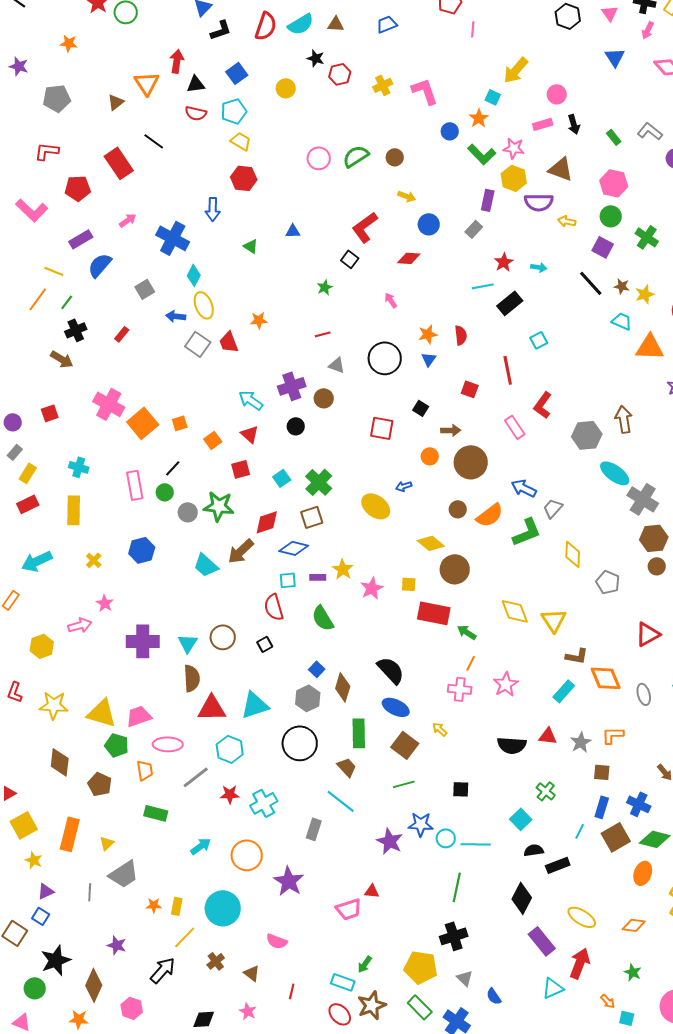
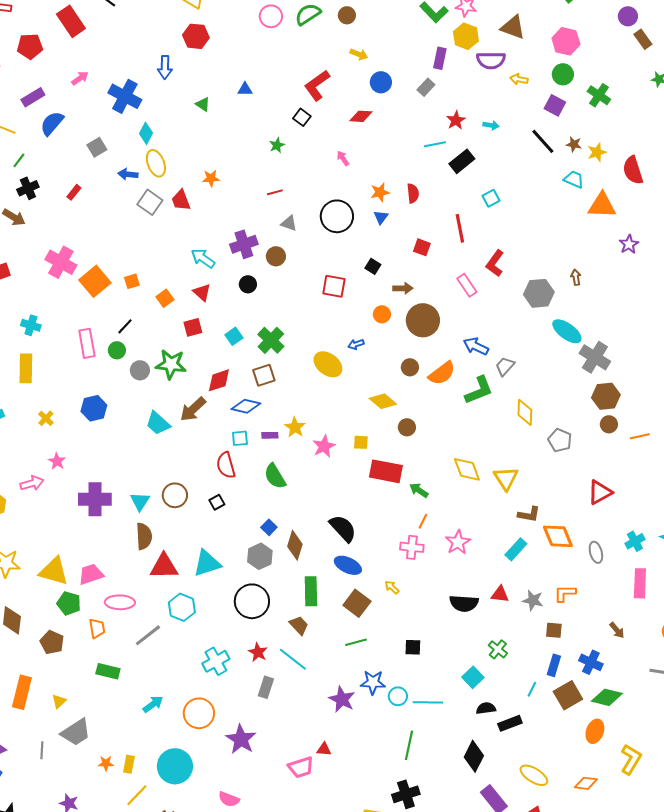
brown arrow: (624, 419) -> (576, 277), size x0.6
brown circle: (455, 569) -> (407, 427), size x0.6
gray star: (581, 742) -> (533, 600), turned -30
red star: (230, 794) -> (258, 652), moved, turned 30

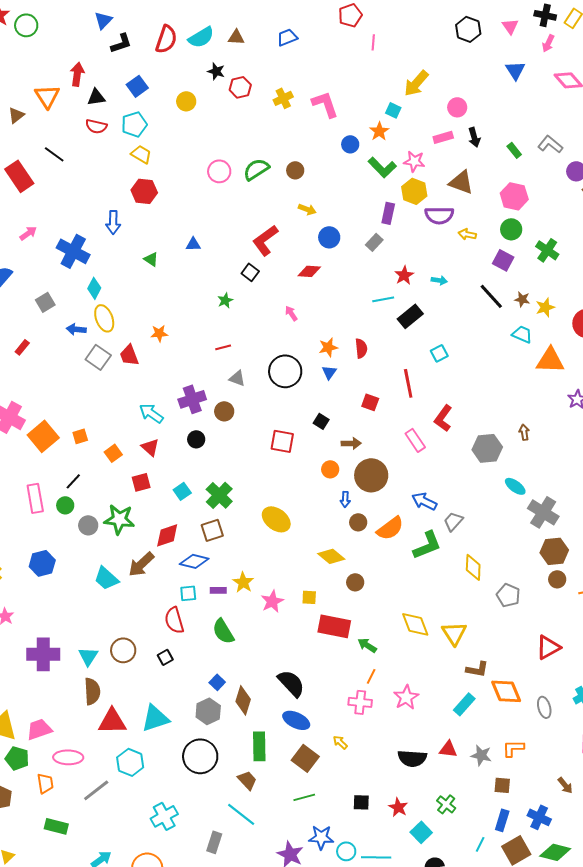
cyan ellipse: (567, 331) -> (515, 486), size x0.7
blue arrow: (356, 344) -> (345, 499), moved, turned -70
red star: (258, 652) -> (398, 807), moved

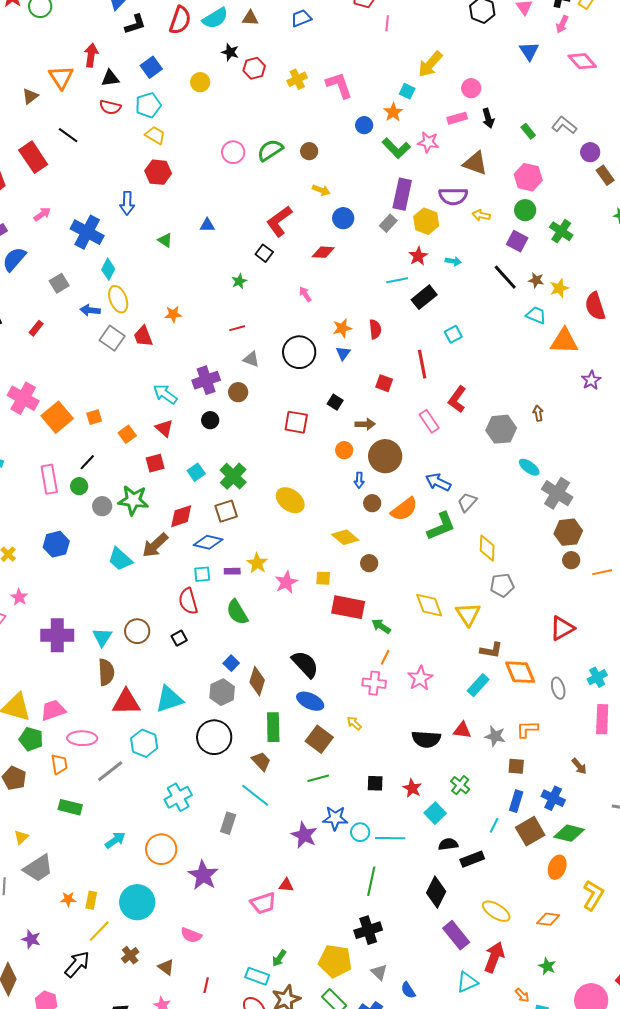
yellow hexagon: (414, 191) -> (426, 221), moved
purple rectangle: (388, 213) -> (402, 194), size x1.4
gray pentagon: (508, 595) -> (502, 585), moved, turned -30

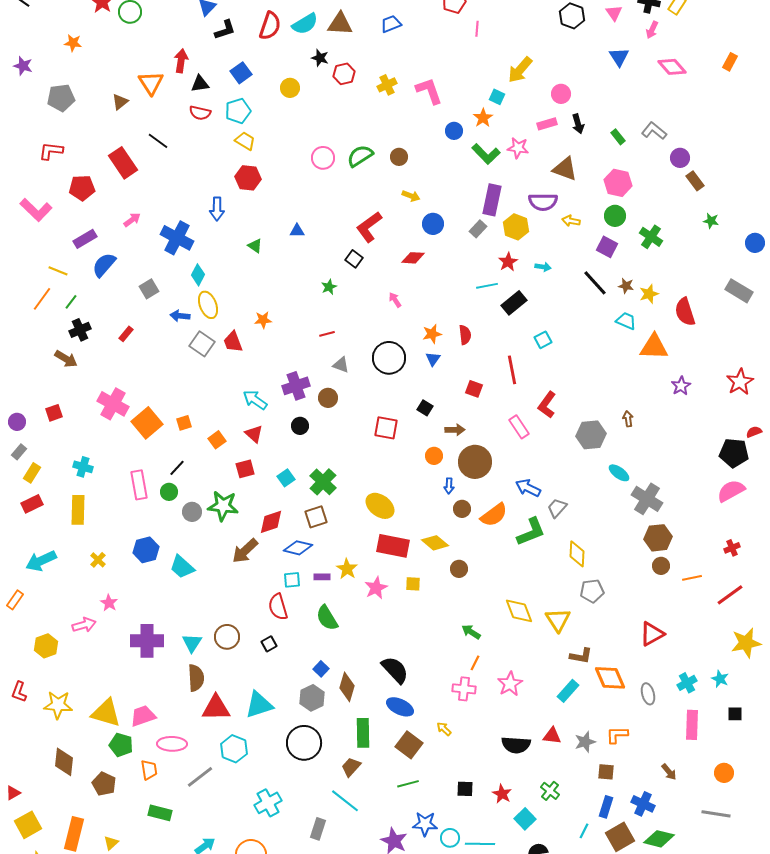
brown triangle: (250, 18) -> (340, 24), size x1.5
cyan trapezoid: (120, 559) -> (182, 567), moved
red rectangle: (348, 607) -> (393, 546), moved
gray star: (495, 736) -> (585, 742), turned -30
brown trapezoid: (261, 761) -> (351, 767), turned -95

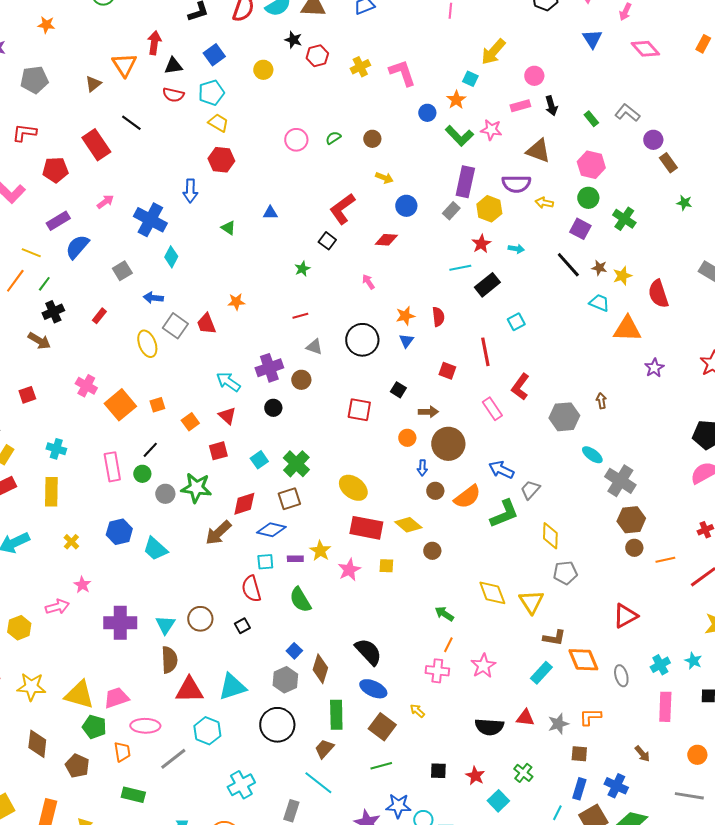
green semicircle: (360, 156) -> (333, 138), size x0.6
yellow ellipse: (208, 305) -> (147, 344), moved
pink cross: (113, 404) -> (86, 386), size x0.7

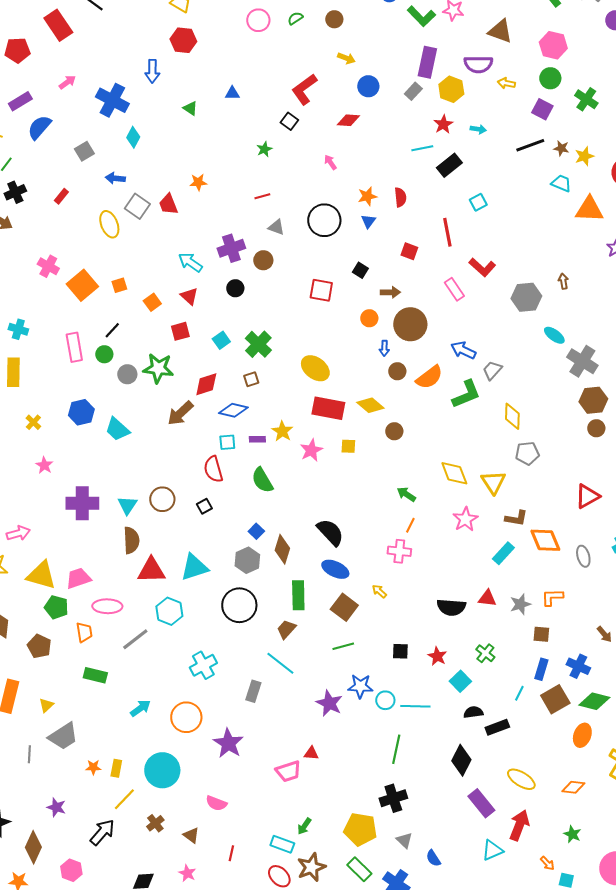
black line: (568, 265) -> (530, 145), turned -68
red L-shape: (520, 387) -> (482, 267), turned -84
brown square: (289, 499) -> (251, 379), size x0.7
pink arrow: (57, 607) -> (18, 533), moved
pink star: (483, 666) -> (465, 519), moved

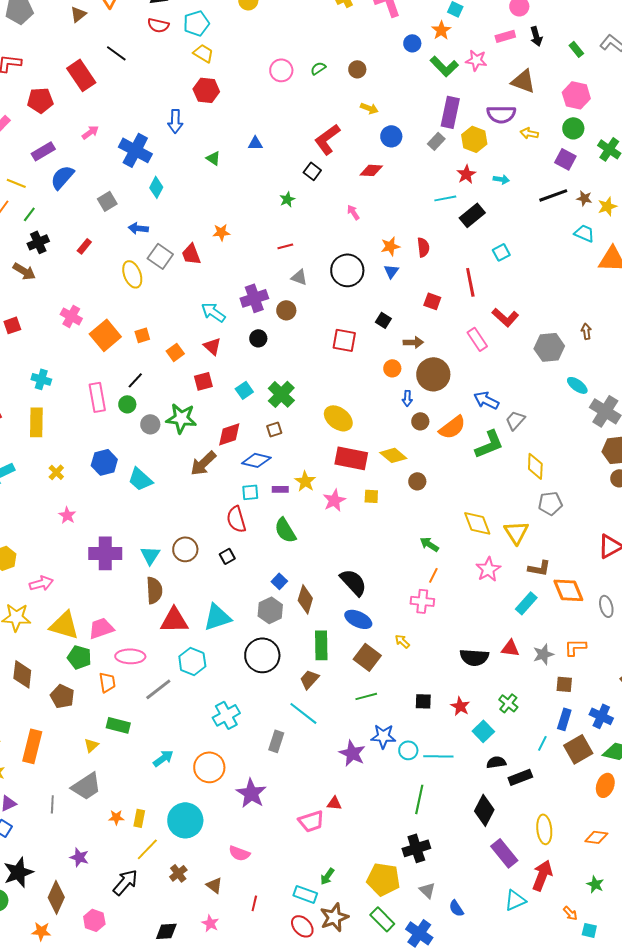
yellow triangle: (46, 705) -> (91, 745), moved
yellow ellipse: (521, 779) -> (544, 829), turned 52

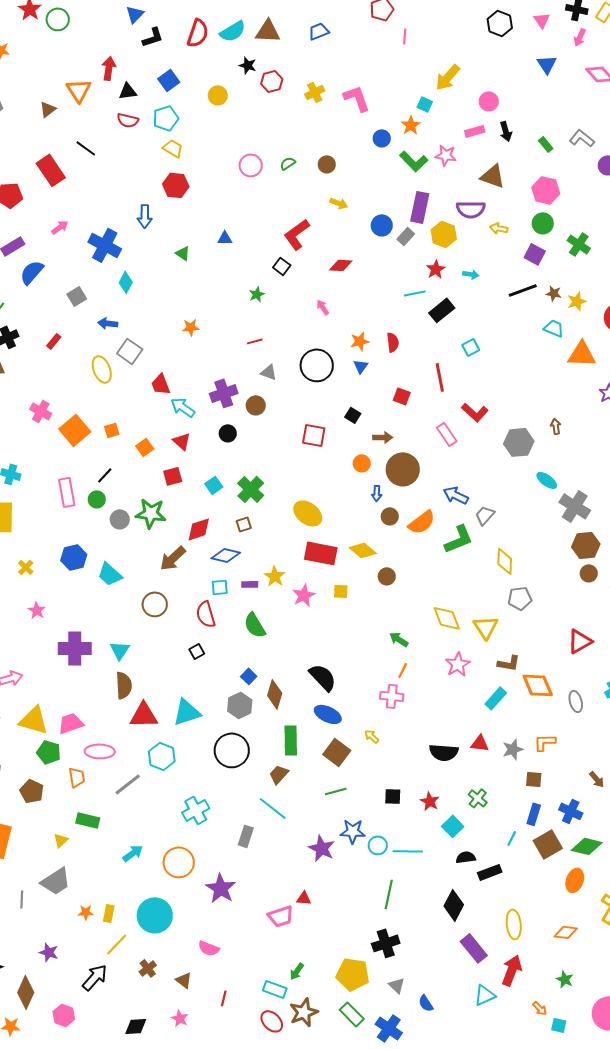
blue circle: (391, 136) -> (382, 225), moved
red trapezoid: (191, 254) -> (161, 384), moved
brown circle: (185, 549) -> (155, 604), moved

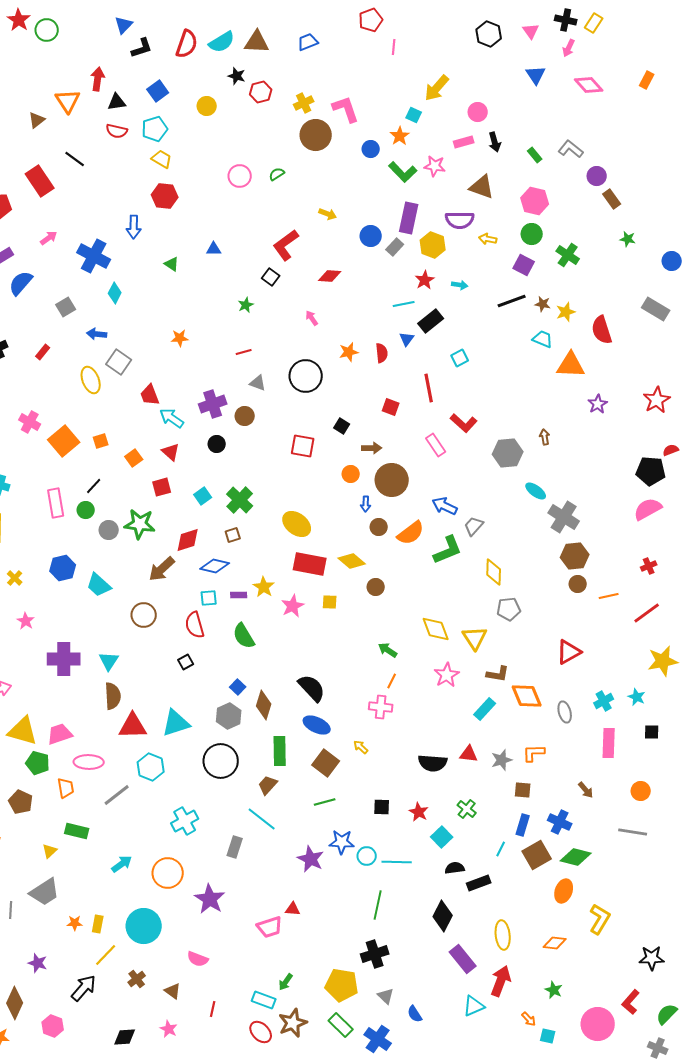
brown circle: (327, 164) -> (316, 135), moved, size x1.8
blue triangle: (361, 366) -> (407, 339), moved

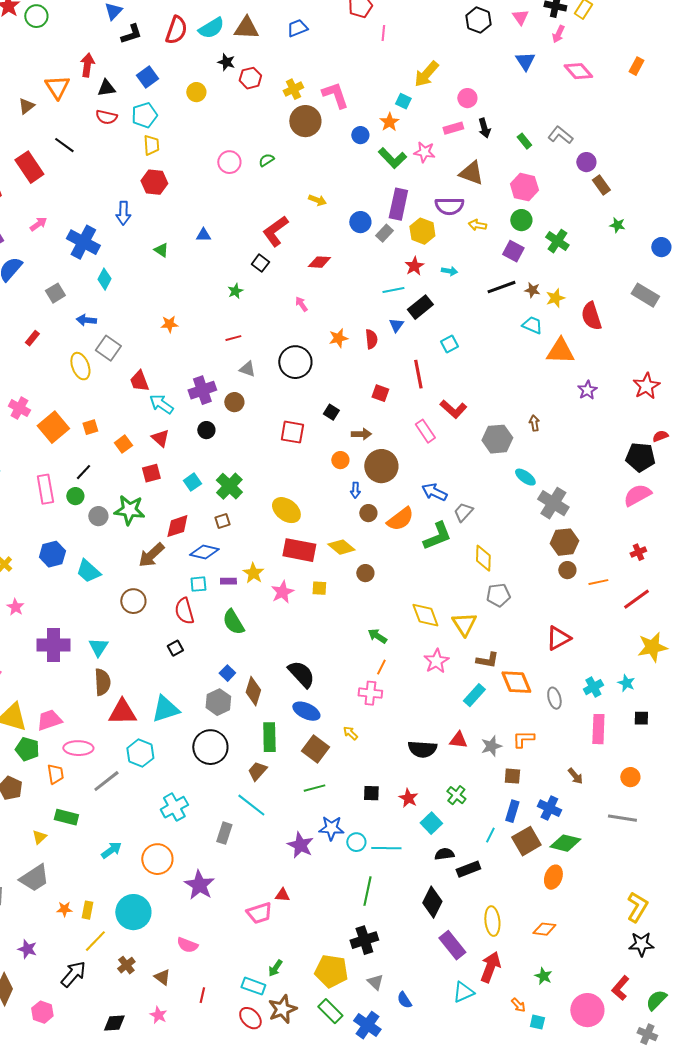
yellow trapezoid: (162, 159) -> (151, 145), turned 55
yellow L-shape: (600, 919) -> (637, 907), moved

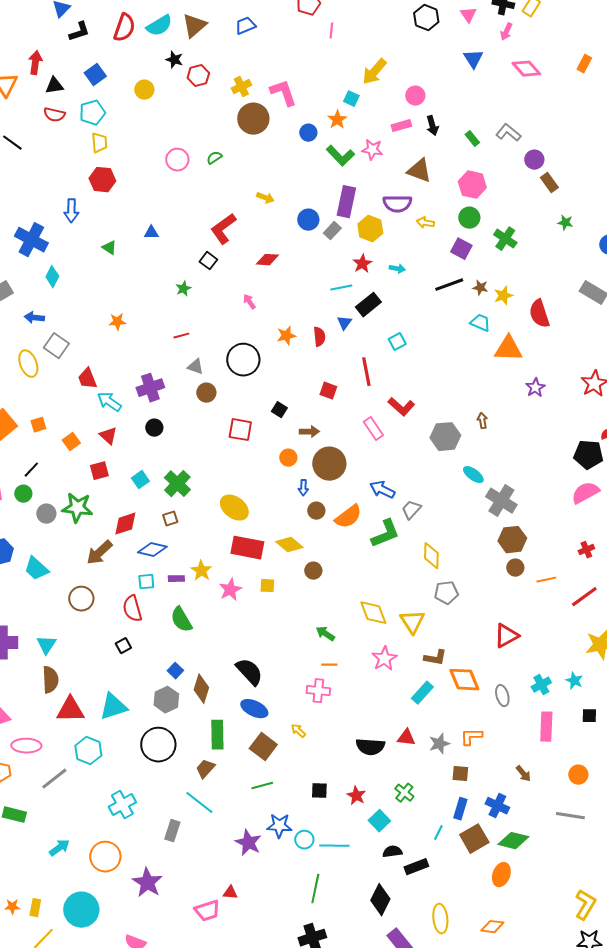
brown triangle: (246, 28) -> (194, 26), turned -44
brown circle: (234, 402) -> (206, 393), moved
orange line: (381, 667) -> (329, 665), turned 63

